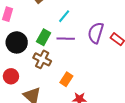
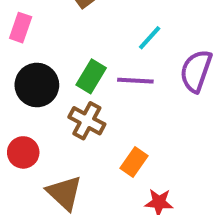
cyan line: (64, 16) -> (150, 38), moved

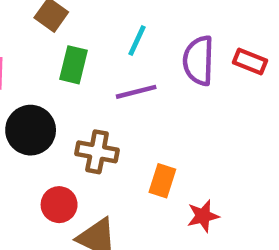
green rectangle: (91, 76) -> (73, 65), moved
red circle: (23, 152) -> (59, 205), moved

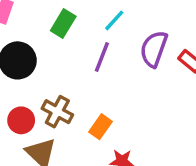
purple line: (136, 92) -> (102, 57), turned -72
brown cross: (97, 152) -> (57, 112), moved

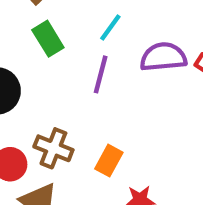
green rectangle: (63, 23) -> (48, 39), turned -56
purple semicircle: (154, 49) -> (163, 57), turned 72

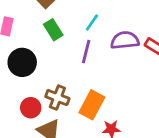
orange rectangle: (109, 161) -> (92, 105), size x1.5

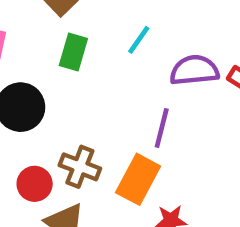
green rectangle: (53, 30) -> (73, 52), turned 48
purple line: (86, 52) -> (162, 128), moved

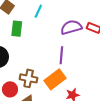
cyan line: (139, 40) -> (38, 11), moved
orange rectangle: (138, 179) -> (55, 79), turned 35

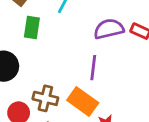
orange rectangle: (55, 79) -> (83, 101), turned 70

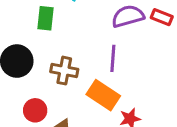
brown cross: (45, 98) -> (64, 71), moved

